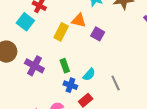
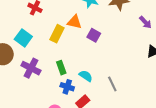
cyan square: (25, 22) -> (23, 38), moved
cyan semicircle: (89, 75) -> (86, 76), turned -96

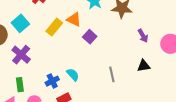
green rectangle: (61, 68) -> (20, 85), moved
gray line: (112, 84) -> (112, 74), moved
blue cross: (67, 87) -> (52, 81), turned 32

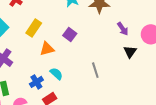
orange triangle: (74, 19) -> (47, 49), moved, turned -35
black triangle: (144, 66) -> (130, 52), moved, turned -40

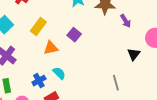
purple arrow: (123, 29) -> (126, 21), moved
gray line: (95, 70) -> (116, 83), moved

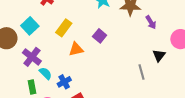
cyan semicircle: (59, 73) -> (45, 73), moved
gray line: (116, 83) -> (142, 72), moved

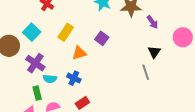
black triangle: (159, 55) -> (154, 52), moved
cyan semicircle: (45, 73) -> (50, 79), turned 144
blue cross: (64, 82) -> (74, 78), moved, turned -32

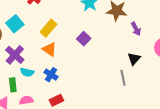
orange triangle: (79, 53) -> (49, 49), moved, turned 42

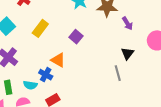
orange triangle: (49, 49) -> (58, 60), moved
cyan semicircle: (27, 72) -> (30, 85), moved

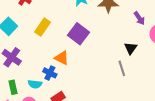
purple arrow: (127, 23) -> (139, 18), moved
purple square: (76, 37) -> (79, 34), size x1.5

